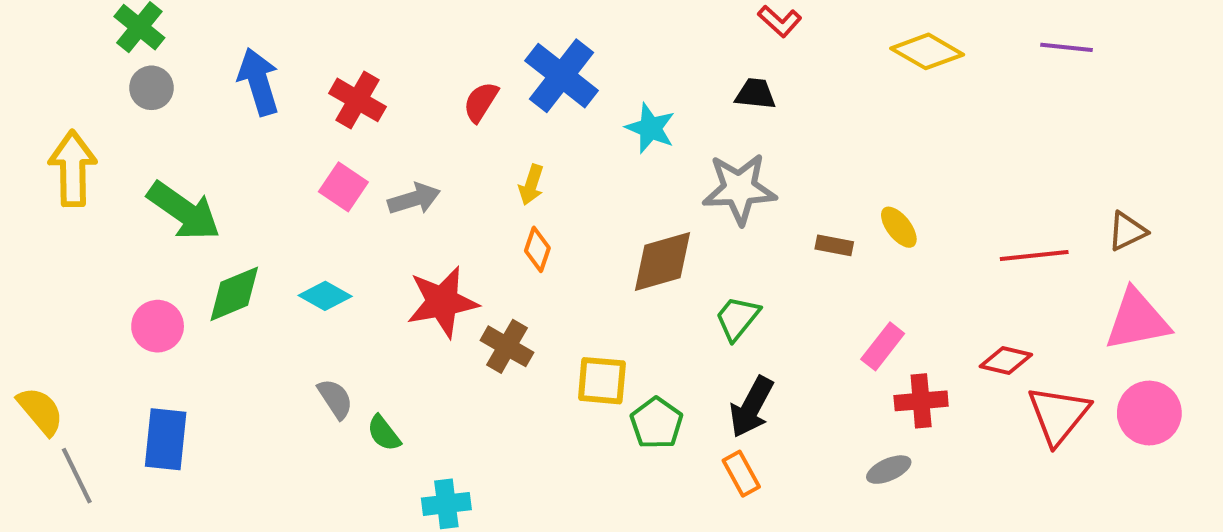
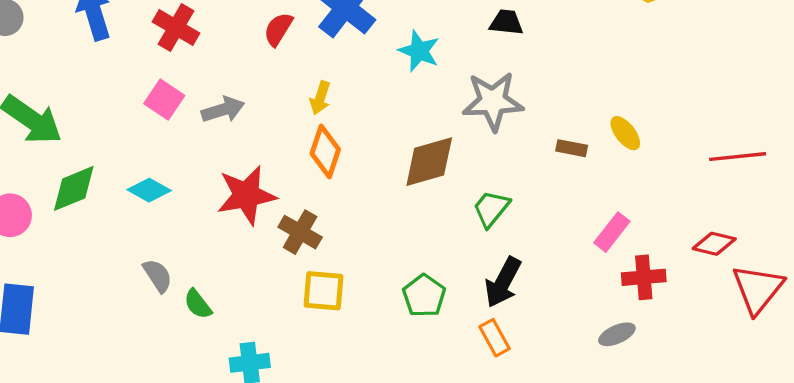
orange diamond: (537, 249) -> (325, 152), size x1.4
yellow square: (602, 381) -> (324, 291), moved

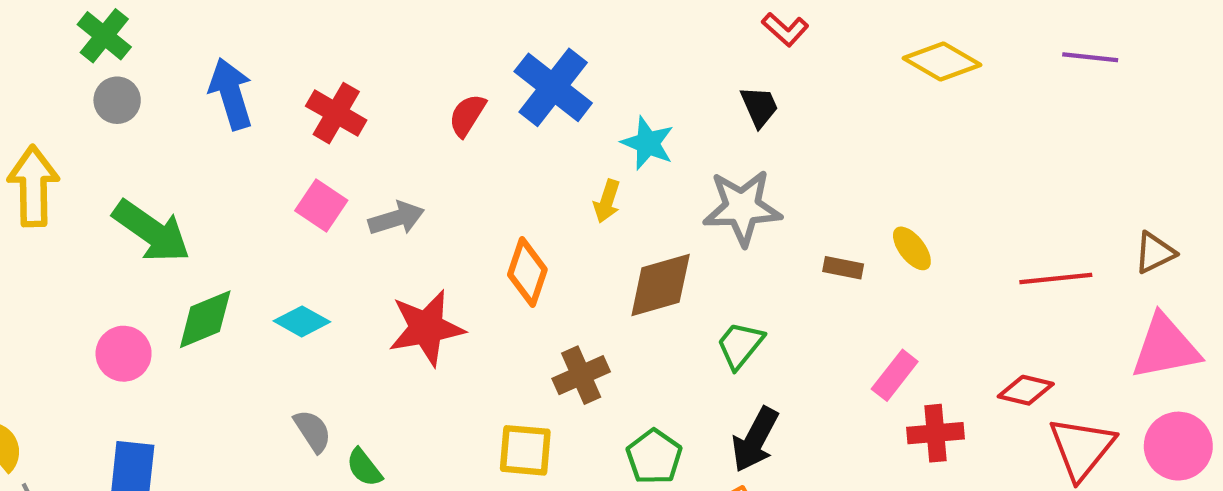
black trapezoid: (506, 22) -> (759, 107), turned 60
yellow arrow: (320, 98) -> (607, 201), moved
brown cross: (300, 232) -> (581, 375), moved, turned 36

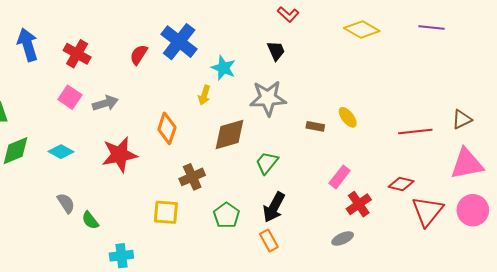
red cross: (936, 433) -> (359, 204), turned -30

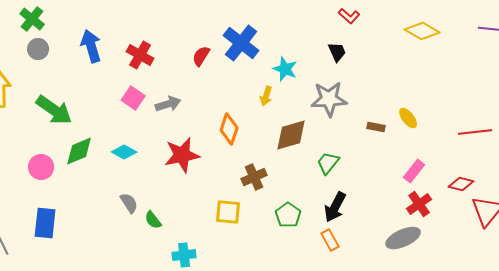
pink rectangle: (340, 177) -> (414, 171), moved
gray ellipse: (343, 238) -> (403, 238), size x1.6

